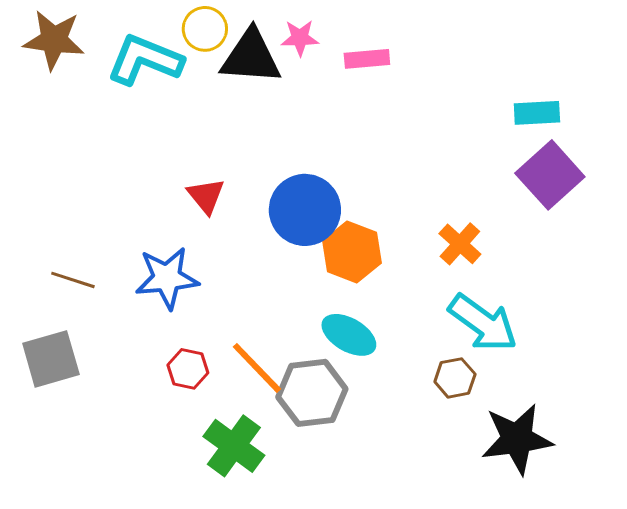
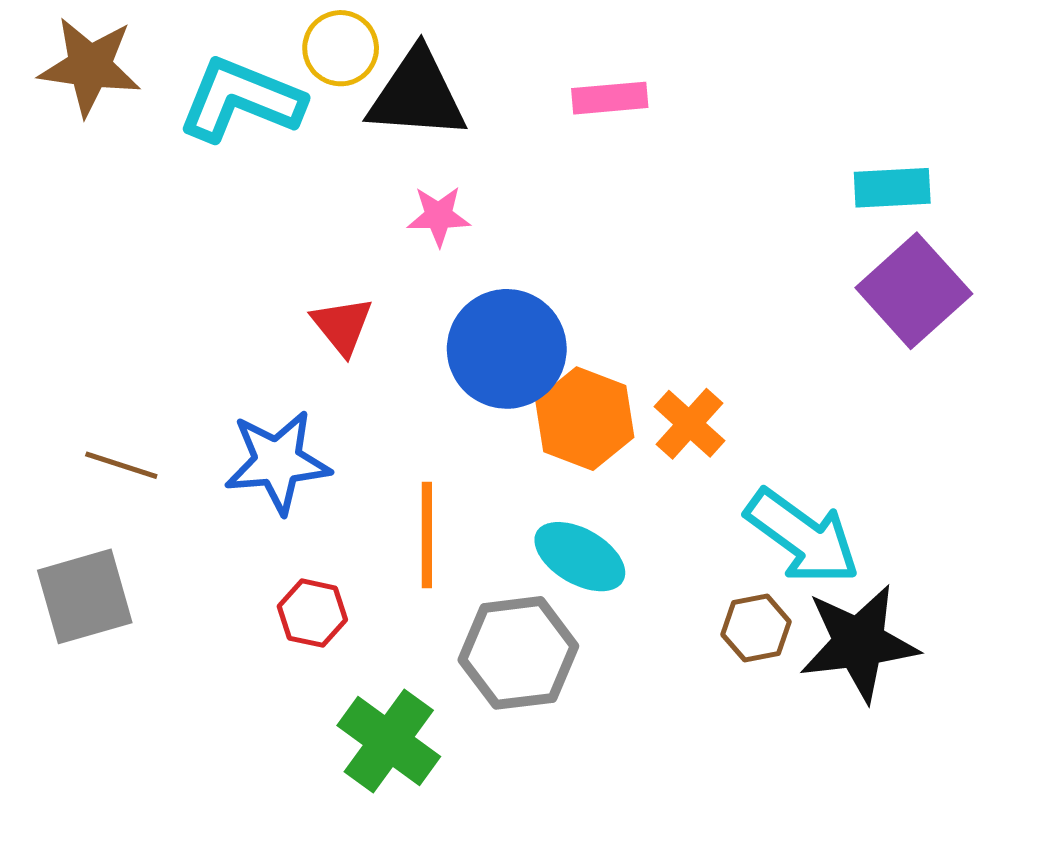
pink star: (300, 38) -> (439, 216), moved
orange cross: (460, 244) -> (689, 424), moved
orange line: (257, 368) -> (427, 535), moved, turned 44
black star: (517, 439) -> (859, 643), moved

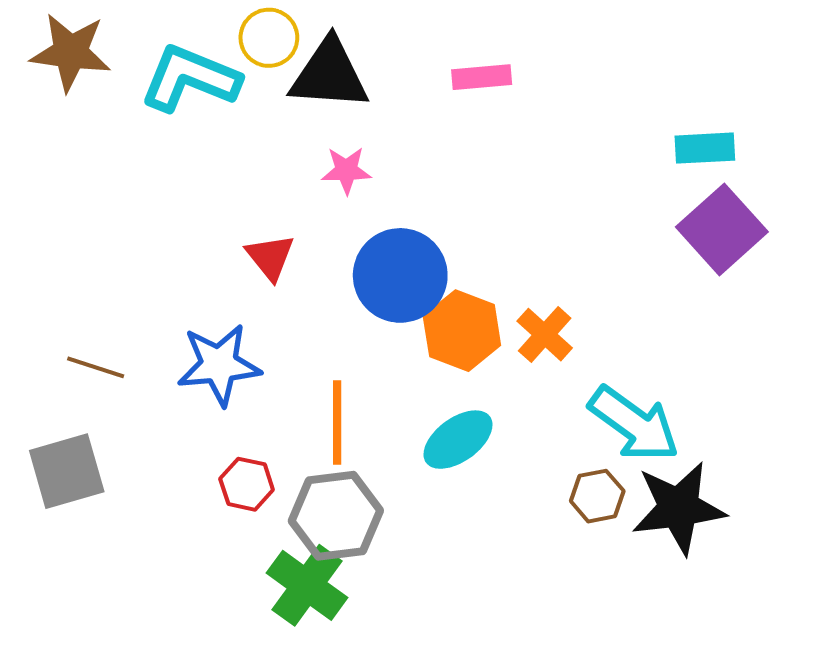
cyan ellipse: (580, 557) -> (458, 440), turned -66
gray hexagon: (518, 653) -> (336, 516), moved

